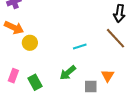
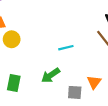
green rectangle: (35, 82) -> (14, 83), turned 35

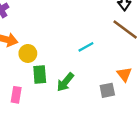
green arrow: (51, 75) -> (65, 82), moved
green rectangle: (14, 83) -> (40, 74), moved

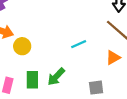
green rectangle: (40, 74) -> (32, 80), moved
orange triangle: (124, 74) -> (113, 58), moved, turned 35

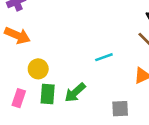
yellow circle: (22, 46) -> (38, 69), moved

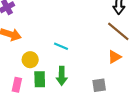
cyan line: (104, 57) -> (61, 46), moved, turned 48
green arrow: (75, 93) -> (62, 76), turned -42

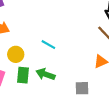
green arrow: (62, 76) -> (46, 74), turned 102

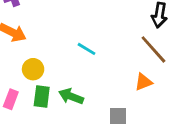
cyan line: (48, 45) -> (87, 49), moved

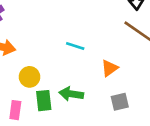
orange triangle: (143, 82) -> (110, 68), moved

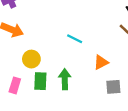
green arrow: (71, 94) -> (65, 79), turned 72
gray square: (120, 102) -> (113, 87), moved

